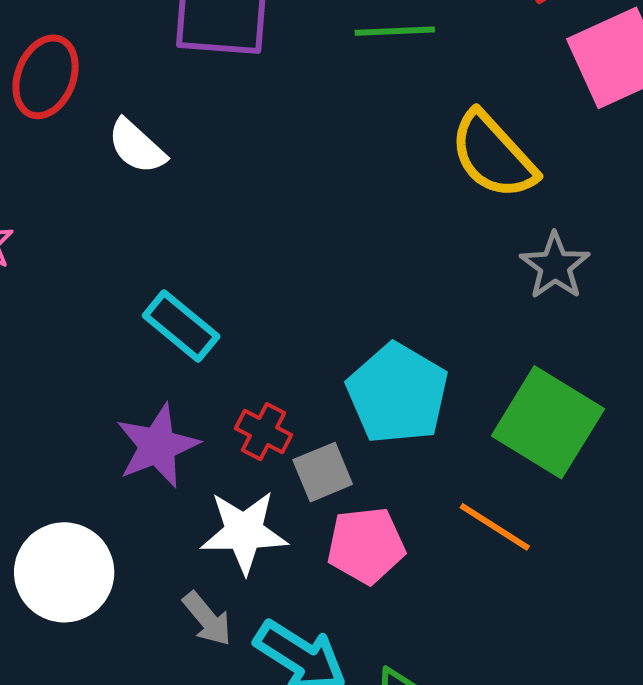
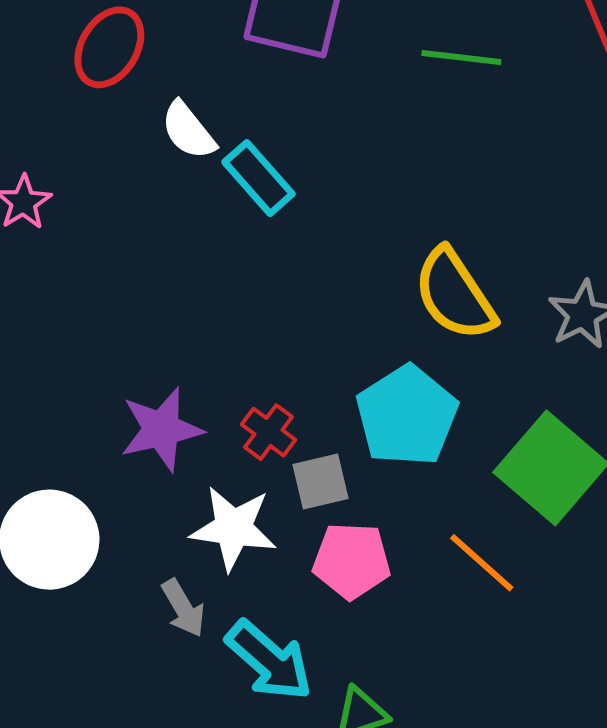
yellow semicircle: (493, 155) -> (454, 295), moved
cyan rectangle: (181, 326) -> (258, 178), moved

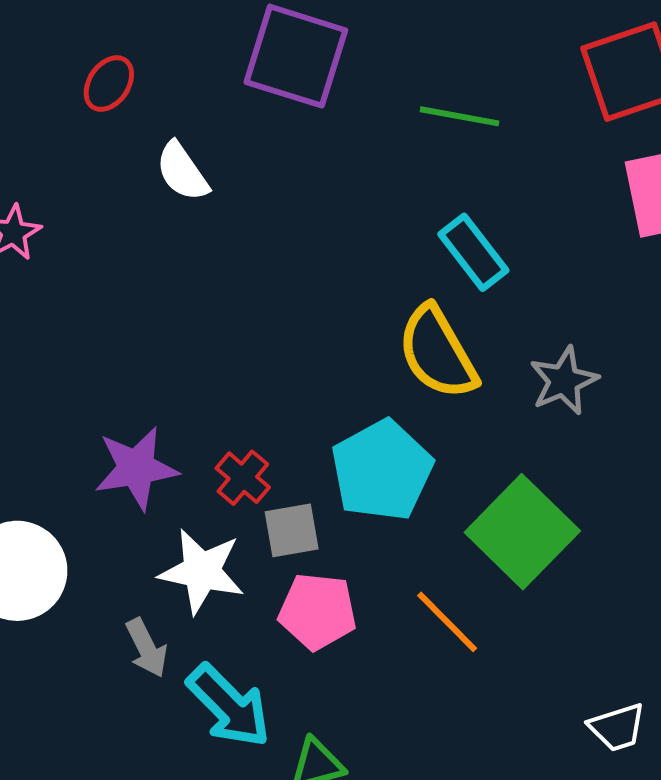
red ellipse: (109, 47) -> (109, 84), size x0.7
cyan rectangle: (258, 178) -> (473, 252), moved

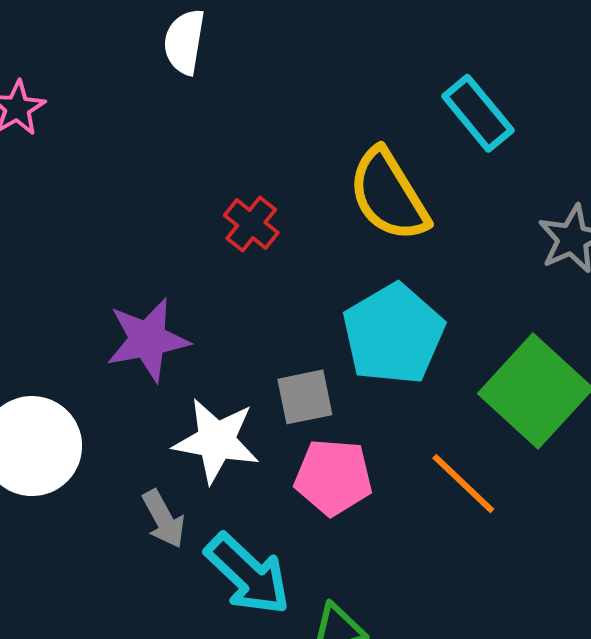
white semicircle: (182, 172) -> (184, 42), turned 46
yellow semicircle: (437, 352) -> (389, 195), moved
red cross: (243, 478) -> (251, 224), moved

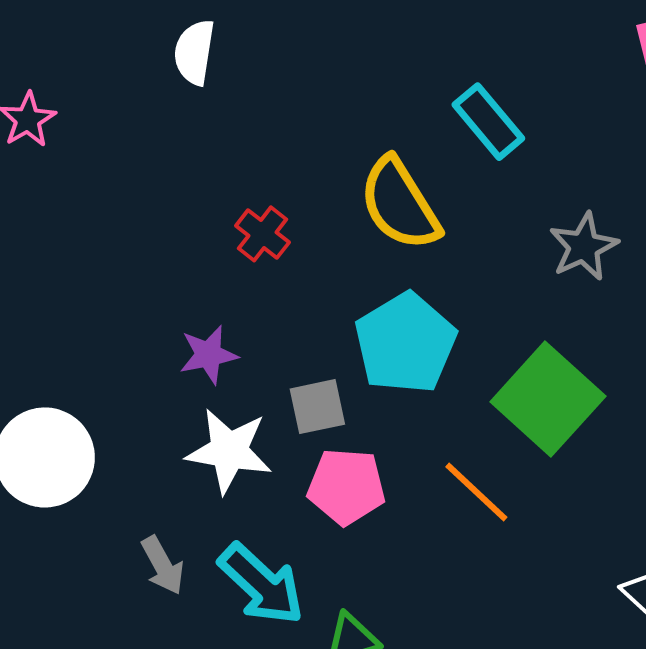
purple star: (148, 340) -> (209, 355), moved, size x0.7
gray arrow: (164, 519) -> (163, 565), moved

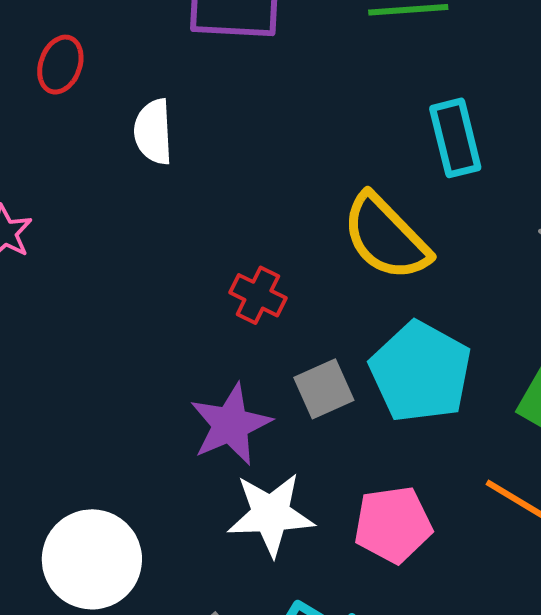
cyan rectangle: (488, 122) -> (455, 138), turned 38
purple star: (209, 355) -> (231, 425), size x1.4
gray square: (317, 407) -> (324, 389), moved

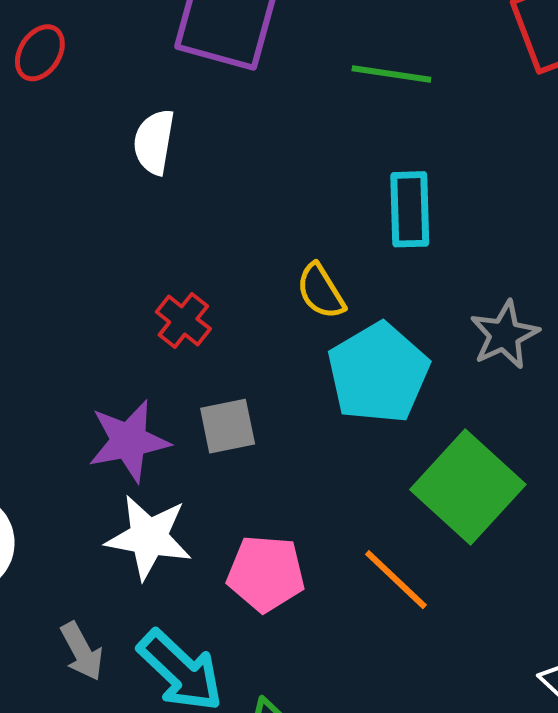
white semicircle: (153, 132) -> (154, 142), moved
yellow semicircle: (386, 237) -> (321, 291), size x0.6
cyan pentagon: (421, 372) -> (378, 373), moved

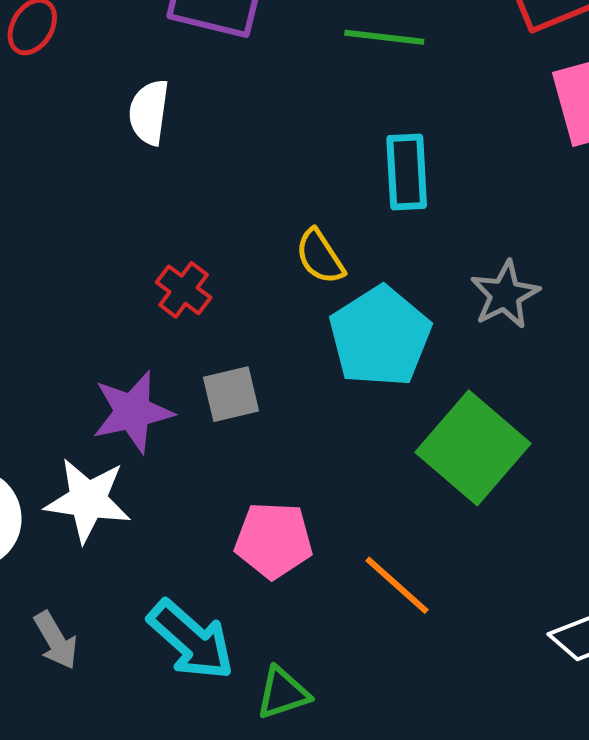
white star: (149, 537) -> (88, 500), moved
orange line: (396, 580) -> (397, 585), moved
gray arrow: (82, 651) -> (56, 640), moved

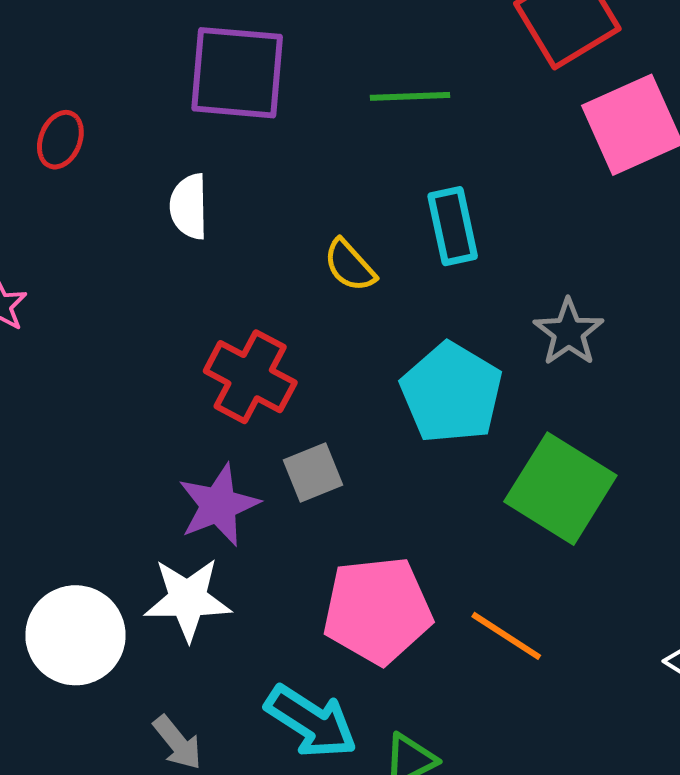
yellow semicircle: (320, 257) -> (350, 265), moved
red cross: (184, 290) -> (250, 377), size x1.6
pink pentagon: (274, 540) -> (377, 610), size x1.4

